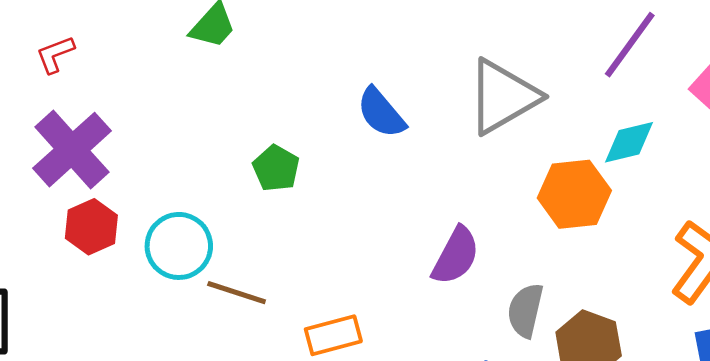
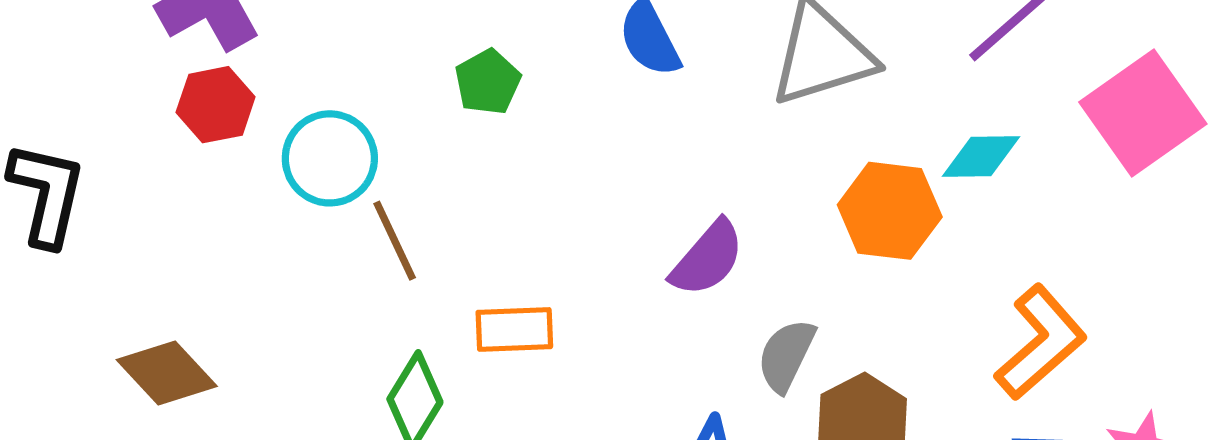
brown line: (237, 293) -> (395, 241), turned 34

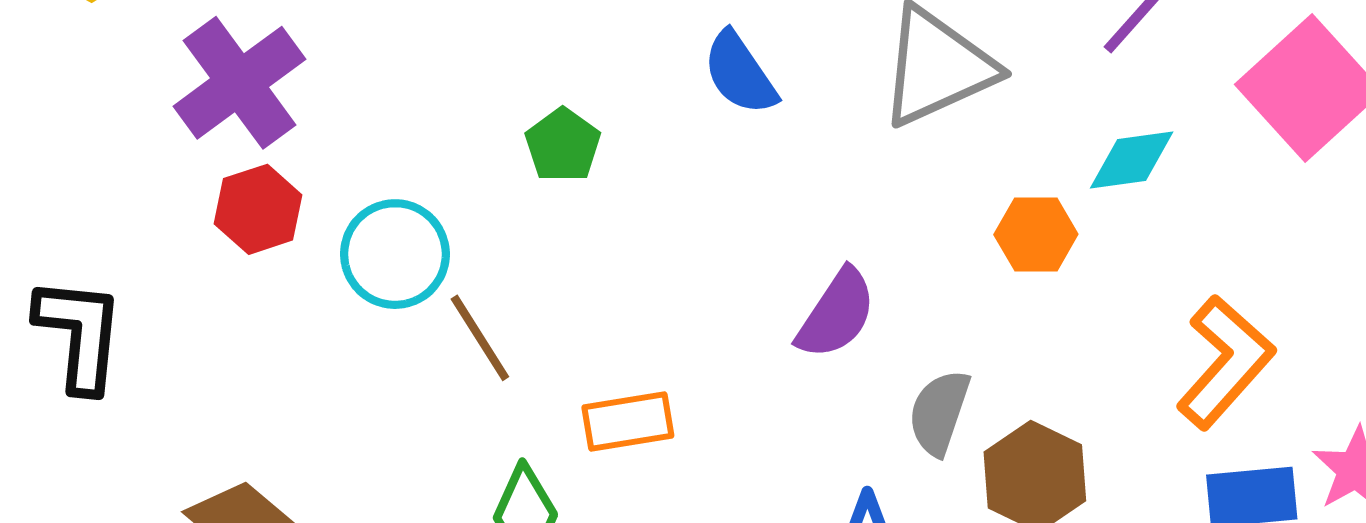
orange hexagon: (890, 211) -> (1036, 234), size x0.7

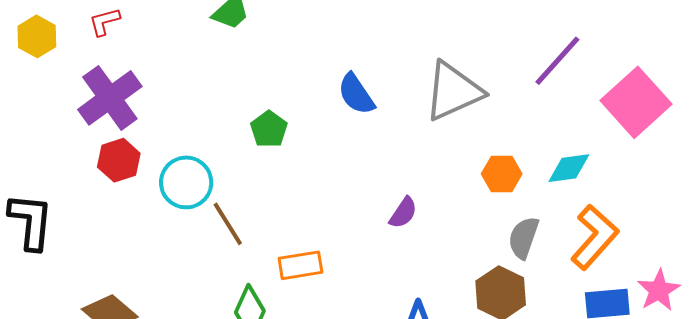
cyan diamond: (1132, 160) -> (569, 168), moved
purple semicircle: (836, 314) -> (403, 213), size x0.7
gray semicircle: (939, 413) -> (523, 238), moved

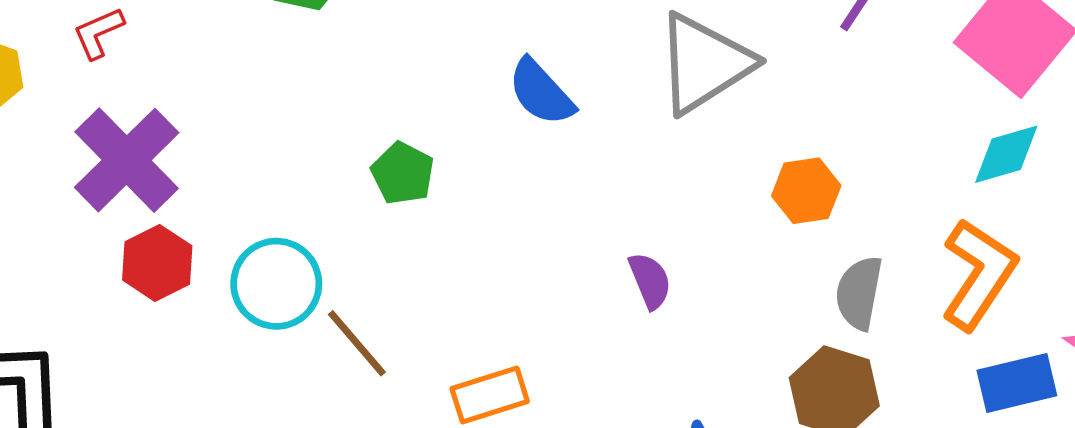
cyan diamond: (569, 168) -> (1006, 154), moved
purple semicircle: (403, 213) -> (650, 281), turned -48

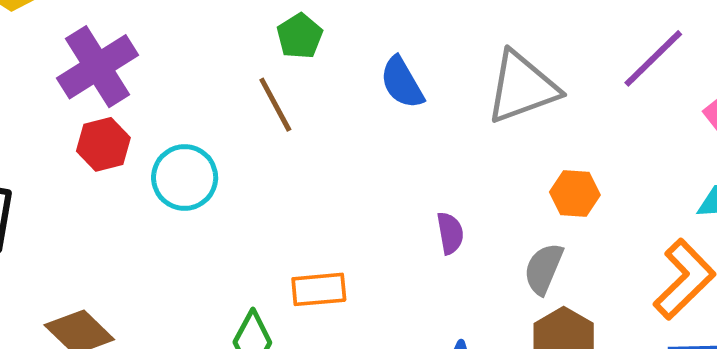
green pentagon: (403, 173) -> (300, 36), moved
gray semicircle: (859, 293) -> (544, 269), moved
brown line: (357, 343) -> (275, 105), moved

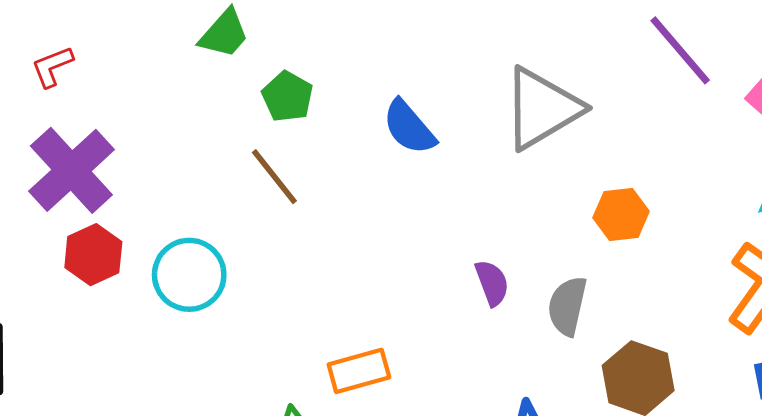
purple line: (653, 58) -> (680, 50), turned -76
gray semicircle: (544, 269) -> (567, 306), moved

